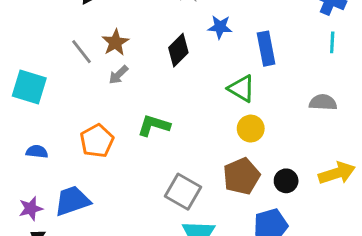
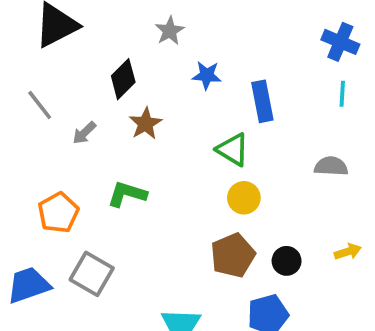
brown star: (115, 42) -> (146, 124), moved
black diamond: (178, 50) -> (123, 79), moved
yellow arrow: (337, 173) -> (348, 252), size x0.6
gray square: (183, 192) -> (92, 274), moved

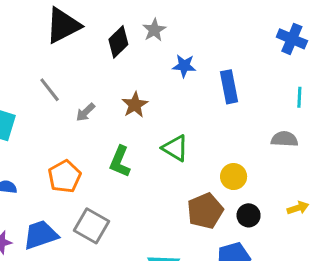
black diamond: (123, 79) -> (118, 42), moved
cyan line: (342, 94) -> (299, 97), moved
green triangle: (233, 150) -> (175, 148), moved
green L-shape: (127, 194) -> (120, 162), turned -84
yellow circle: (244, 198) -> (234, 177), moved

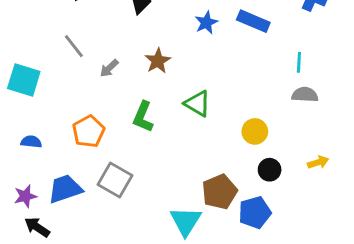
blue star: (184, 66) -> (206, 23), turned -30
blue rectangle: (229, 87) -> (253, 21), moved, turned -56
cyan line: (299, 97) -> (299, 62), moved
brown pentagon: (205, 211) -> (220, 192), moved

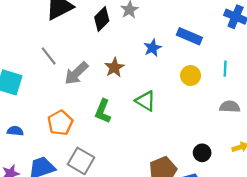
blue star: (206, 23) -> (152, 48), moved
gray arrow: (109, 68) -> (76, 73), size x1.6
gray semicircle: (305, 95) -> (230, 107), moved
yellow circle: (255, 131) -> (191, 76), moved

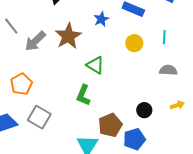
brown star: (114, 67) -> (68, 36), size x1.5
green L-shape: (103, 111) -> (83, 95), moved

